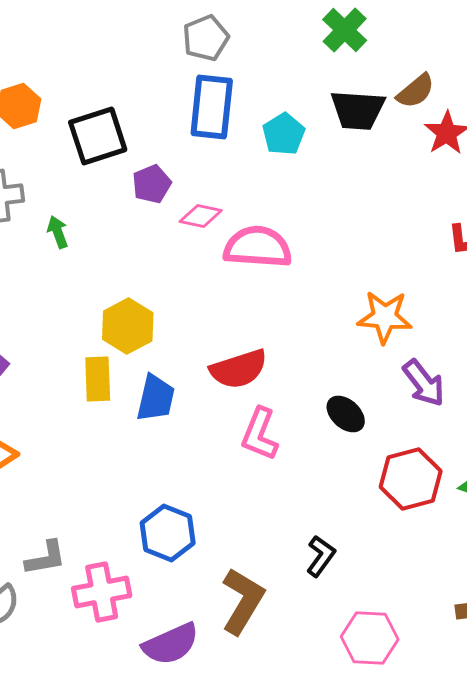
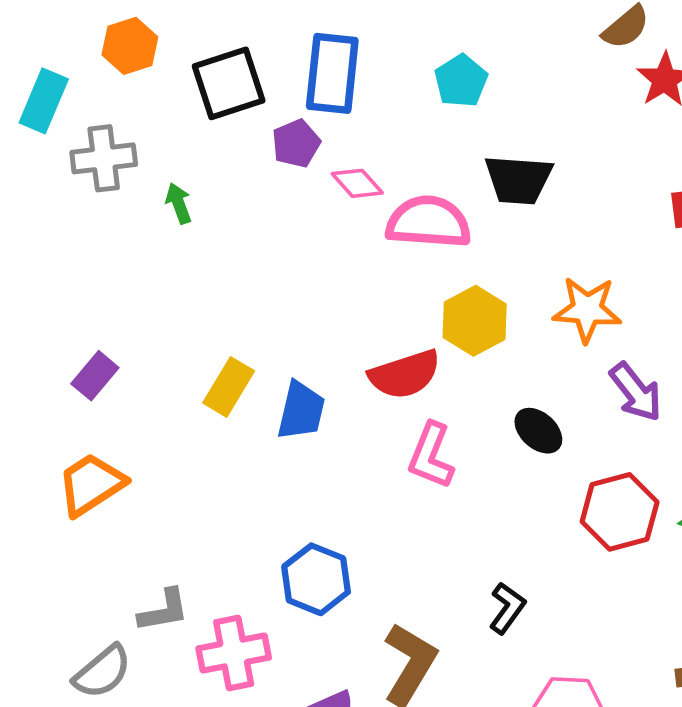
blue rectangle: (212, 107) -> (332, 73), moved
black trapezoid: (358, 110) -> (518, 180), moved
pink diamond: (201, 216) -> (357, 183), turned 36
yellow hexagon: (128, 326) -> (475, 321), moved
yellow rectangle: (98, 379) -> (229, 387), turned 33

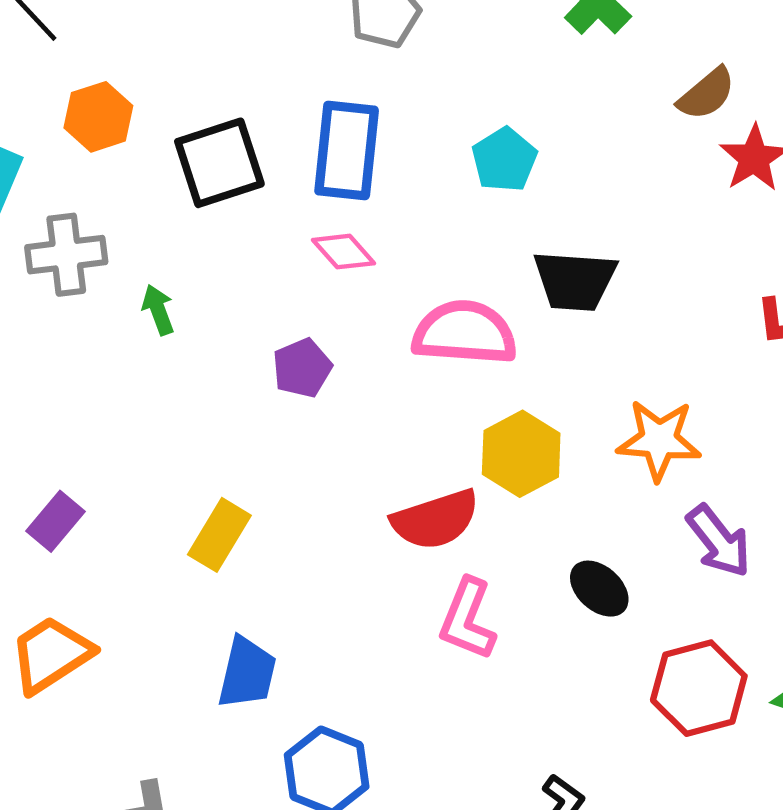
purple pentagon: (296, 143) -> (302, 368), moved
pink diamond: (357, 183) -> (343, 252), moved
blue trapezoid: (301, 411) -> (247, 673), moved

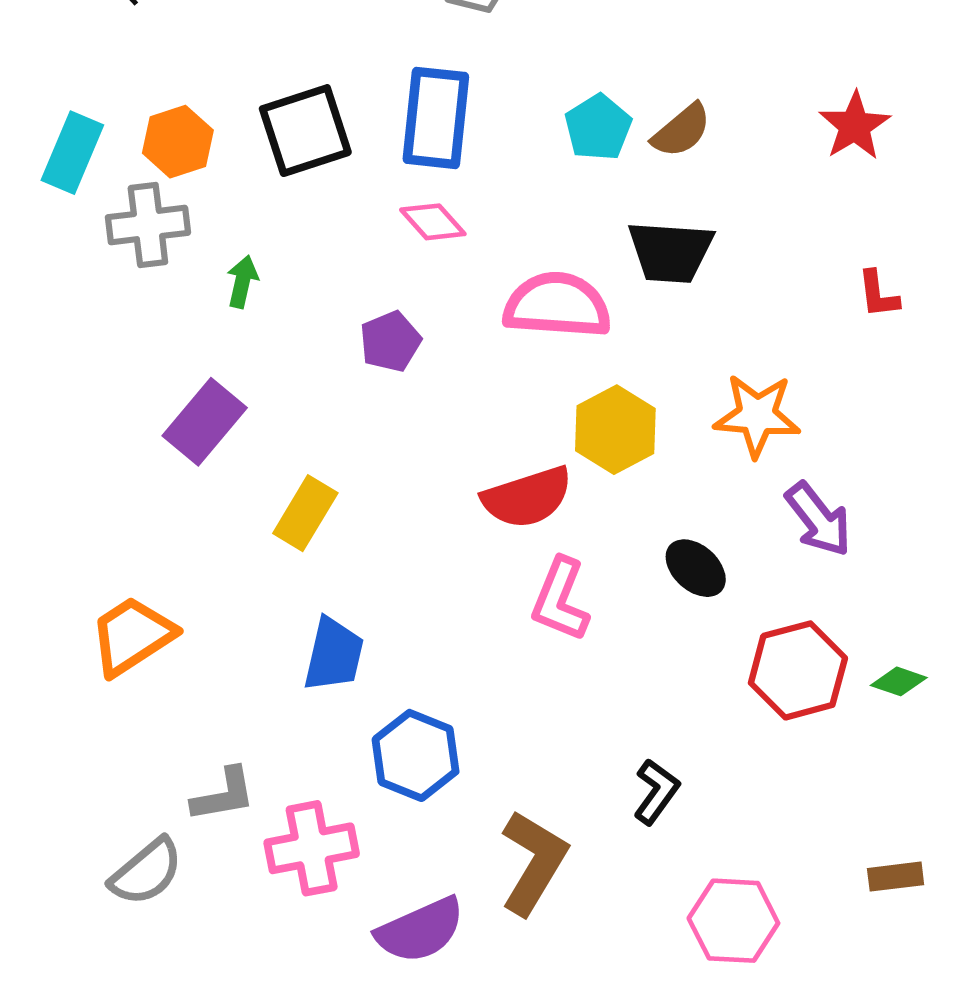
brown semicircle: (707, 94) -> (681, 131), moved
orange hexagon: (98, 117) -> (178, 142), moved
green arrow: (158, 310) -> (242, 282), turned 33
purple rectangle: (56, 521) -> (205, 422), moved, size x1.4

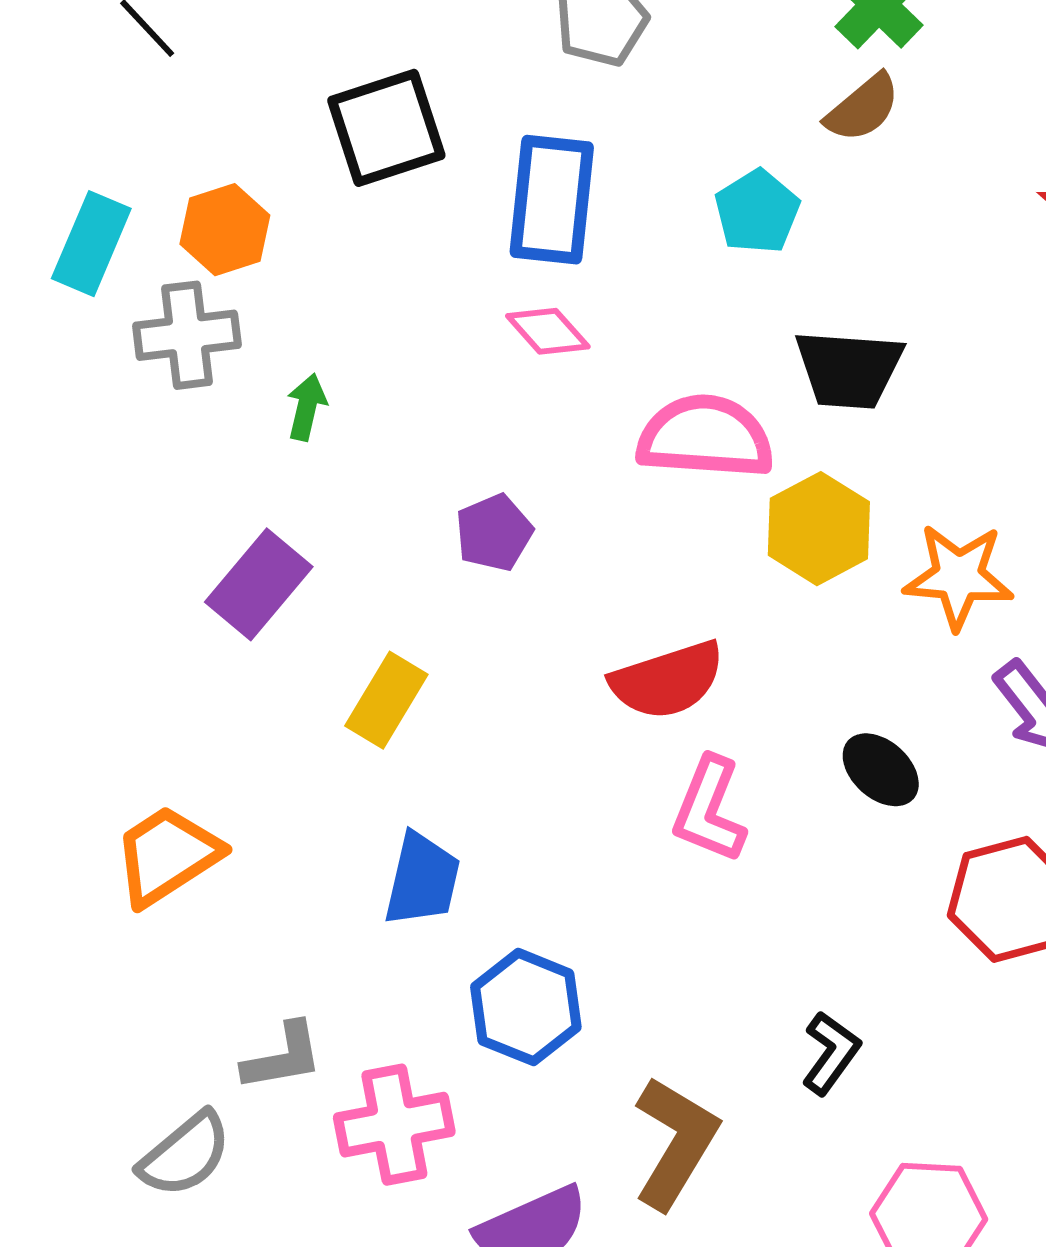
black square: (305, 131) -> (386, 128), moved
brown semicircle: (681, 131) -> (863, 108), moved
purple pentagon: (390, 341) -> (494, 533), moved
yellow hexagon: (615, 430) -> (819, 529), moved

